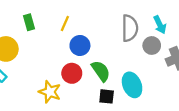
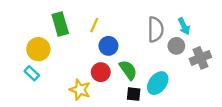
green rectangle: (29, 22) -> (60, 24), size x1.5
cyan ellipse: (132, 85) -> (158, 83), turned 60

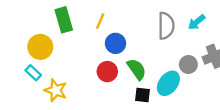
cyan arrow: (184, 26) -> (197, 22), turned 77
gray circle: (176, 46) -> (188, 64), moved
yellow star: (80, 90) -> (56, 90), moved

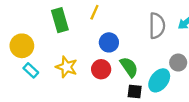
yellow line: (100, 21) -> (94, 12), moved
yellow circle: (40, 47) -> (22, 46), moved
yellow star: (56, 90) -> (67, 67), moved

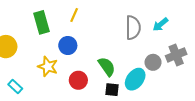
blue circle: (109, 42) -> (68, 46), moved
red circle: (101, 69) -> (78, 80), moved
cyan rectangle: (31, 70) -> (15, 87), moved

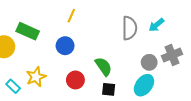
green rectangle: (42, 22) -> (28, 31), moved, turned -50
yellow star: (48, 67) -> (36, 77), moved, turned 30
cyan ellipse: (135, 79) -> (144, 85), moved

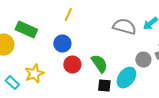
gray semicircle: (129, 28) -> (124, 27), turned -75
red circle: (75, 80) -> (72, 65), moved
cyan ellipse: (144, 85) -> (126, 78), moved

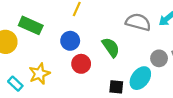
green semicircle: (99, 64) -> (111, 47), moved

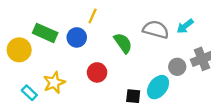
blue circle: (70, 41) -> (77, 37), moved
green semicircle: (111, 47) -> (123, 43), moved

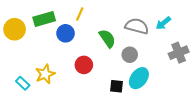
green rectangle: (45, 33) -> (44, 19), moved, turned -40
yellow circle: (19, 50) -> (15, 29), moved
gray circle: (177, 67) -> (130, 55), moved

